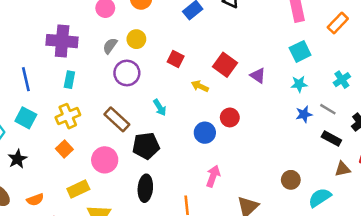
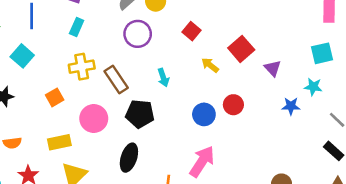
blue star: (304, 114) -> (291, 106), moved
yellow cross: (68, 116) -> (82, 67), moved
pink arrow: (213, 176) -> (202, 161), size x1.4

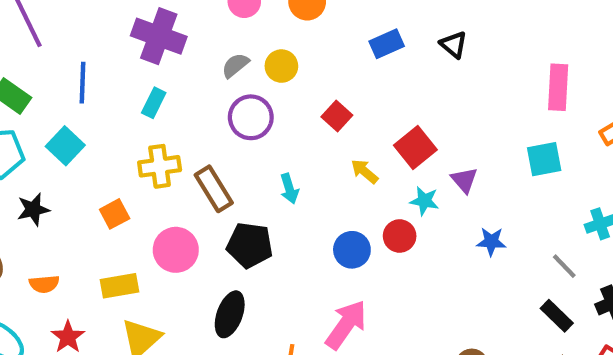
cyan star: (313, 87) -> (424, 201), moved

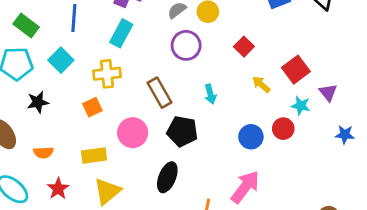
cyan rectangle: (154, 103) -> (121, 33), size x1.4
yellow cross: (160, 166) -> (107, 74), moved

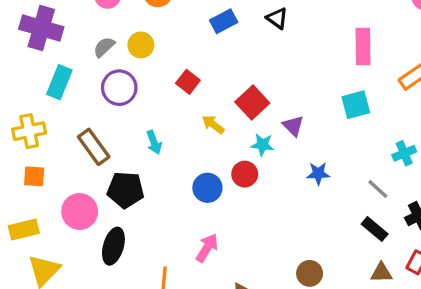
cyan rectangle: (121, 33) -> (59, 82), moved
orange square: (92, 107) -> (34, 176), moved, turned 36
pink circle: (133, 133) -> (80, 211), moved
pink arrow: (245, 187) -> (207, 248), size x0.7

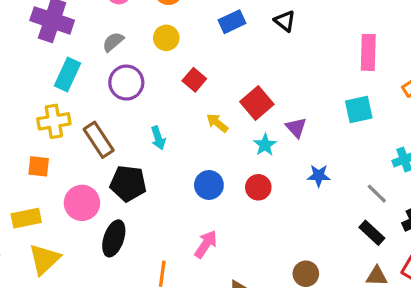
yellow circle: (141, 45) -> (166, 38), moved
yellow cross: (29, 131) -> (54, 121), moved
cyan star: (262, 145) -> (265, 145), turned 30
red circle: (245, 174) -> (258, 187), moved

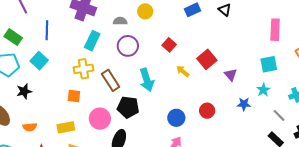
yellow circle: (166, 38) -> (145, 11), moved
gray semicircle: (113, 42) -> (120, 21), turned 40
cyan arrow: (158, 138) -> (147, 80), size x1.6
cyan star: (265, 145) -> (263, 90), moved
blue circle: (209, 185) -> (176, 118), moved

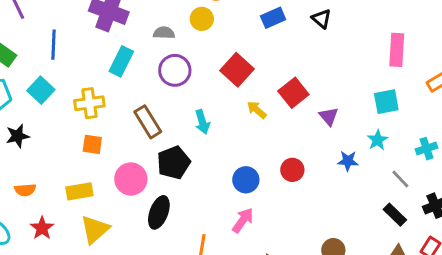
red square: (169, 45) -> (237, 70), size x1.5
yellow cross: (83, 69) -> (89, 103), moved
cyan arrow: (147, 80) -> (202, 122), size x0.7
black pentagon: (128, 107) -> (174, 163), turned -30

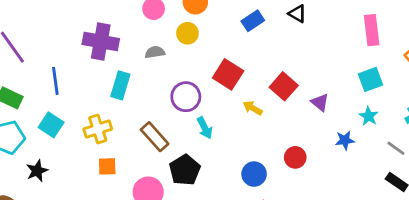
purple circle: (175, 70) -> (186, 97), moved

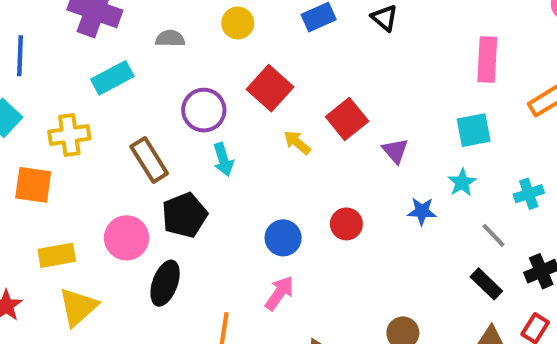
yellow circle: (187, 33) -> (238, 23), moved
cyan rectangle: (120, 85) -> (112, 78), turned 36
orange square: (107, 166) -> (33, 185), moved, size x1.4

